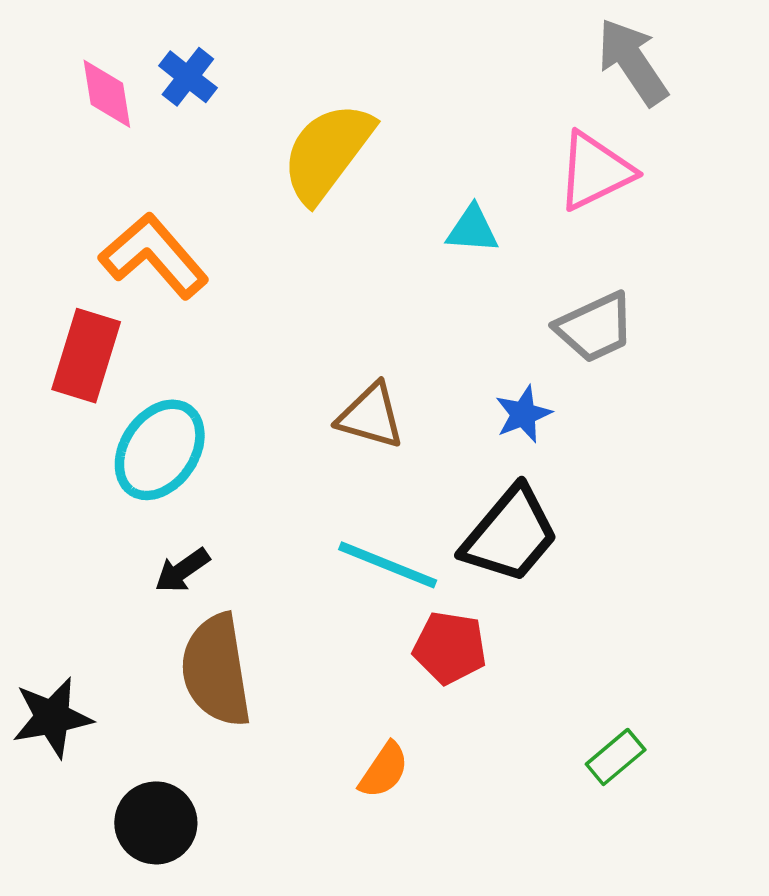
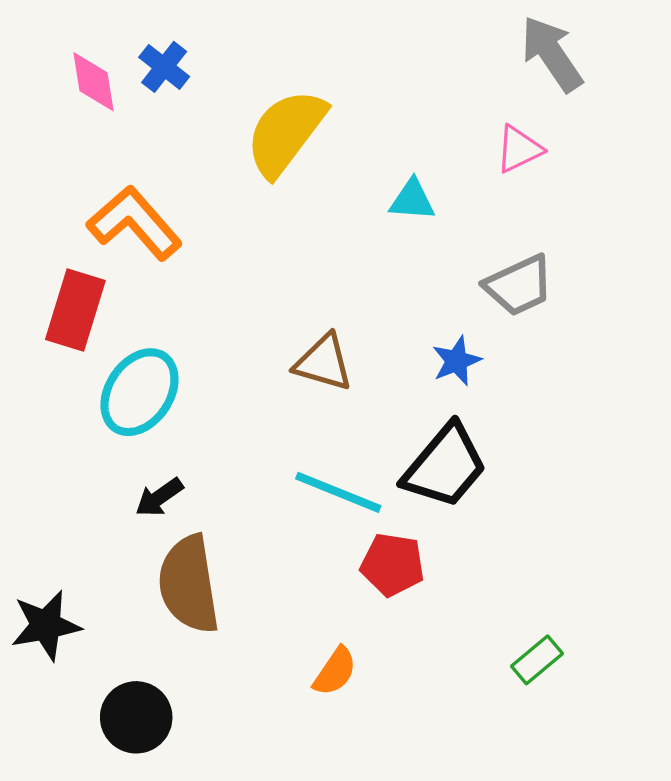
pink triangle: (595, 171) -> (519, 149), size x0.7

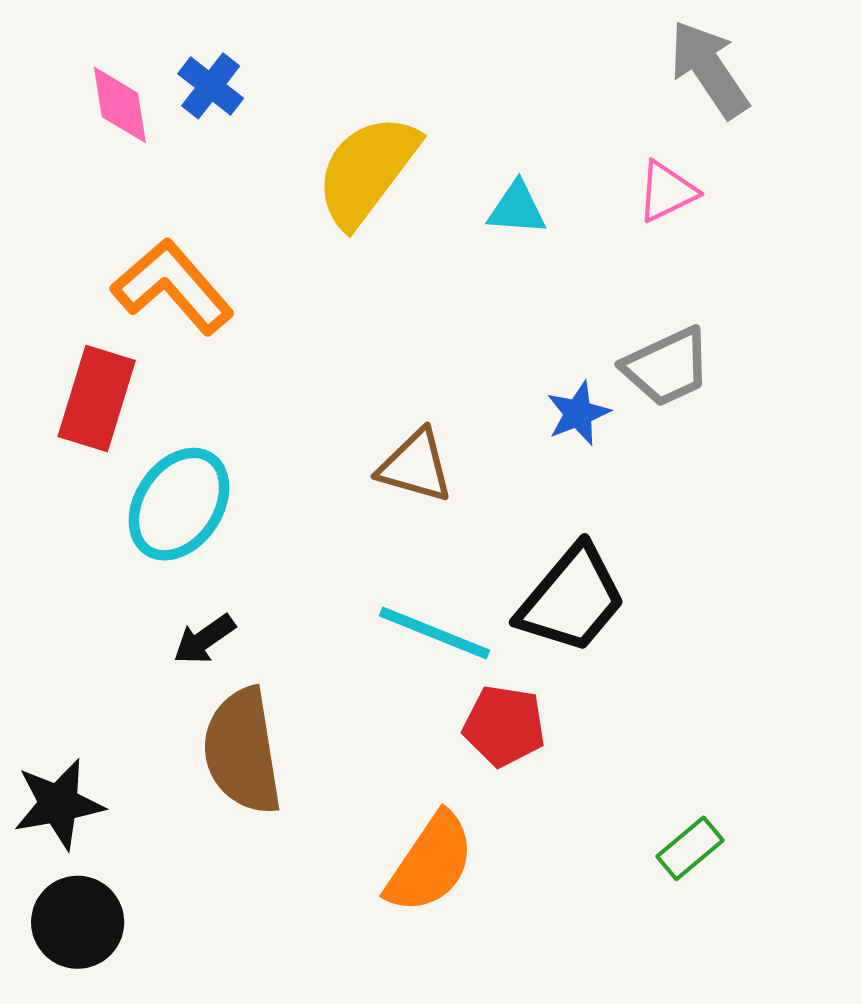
cyan triangle: (412, 200) -> (517, 208), moved
blue star: (456, 361) -> (578, 413), moved
orange semicircle: (335, 671) -> (430, 863), size x1.6
black circle: (136, 717) -> (78, 922), moved

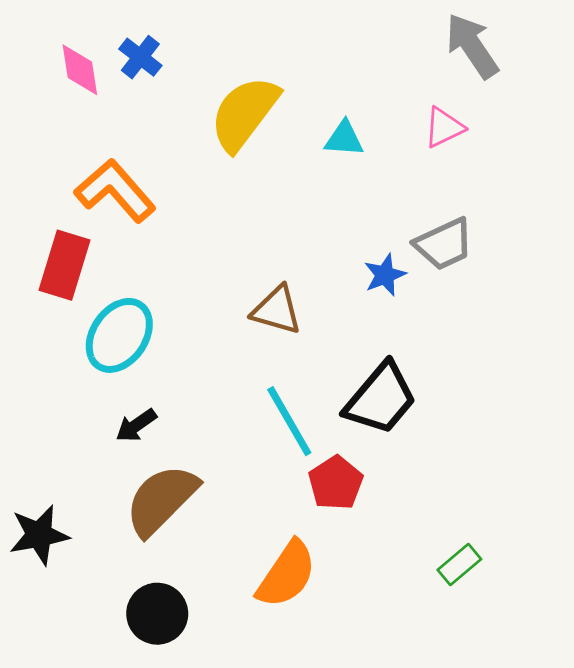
cyan line: (435, 633) -> (289, 421), turned 38
red pentagon: (504, 726) -> (336, 483), turned 30
brown semicircle: (242, 751) -> (161, 500), turned 54
black circle: (78, 922) -> (157, 614), moved

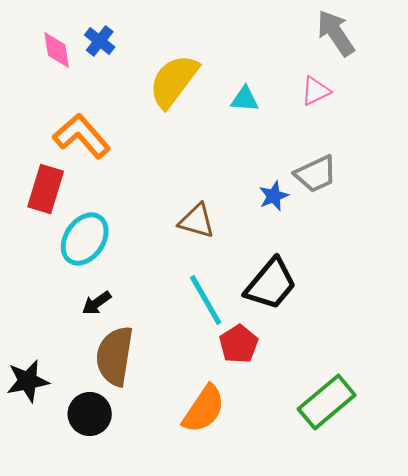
brown semicircle: (161, 500) -> (115, 356), turned -36
green rectangle: (459, 564) -> (327, 402), size x1.8
black circle: (157, 614) -> (90, 414), moved

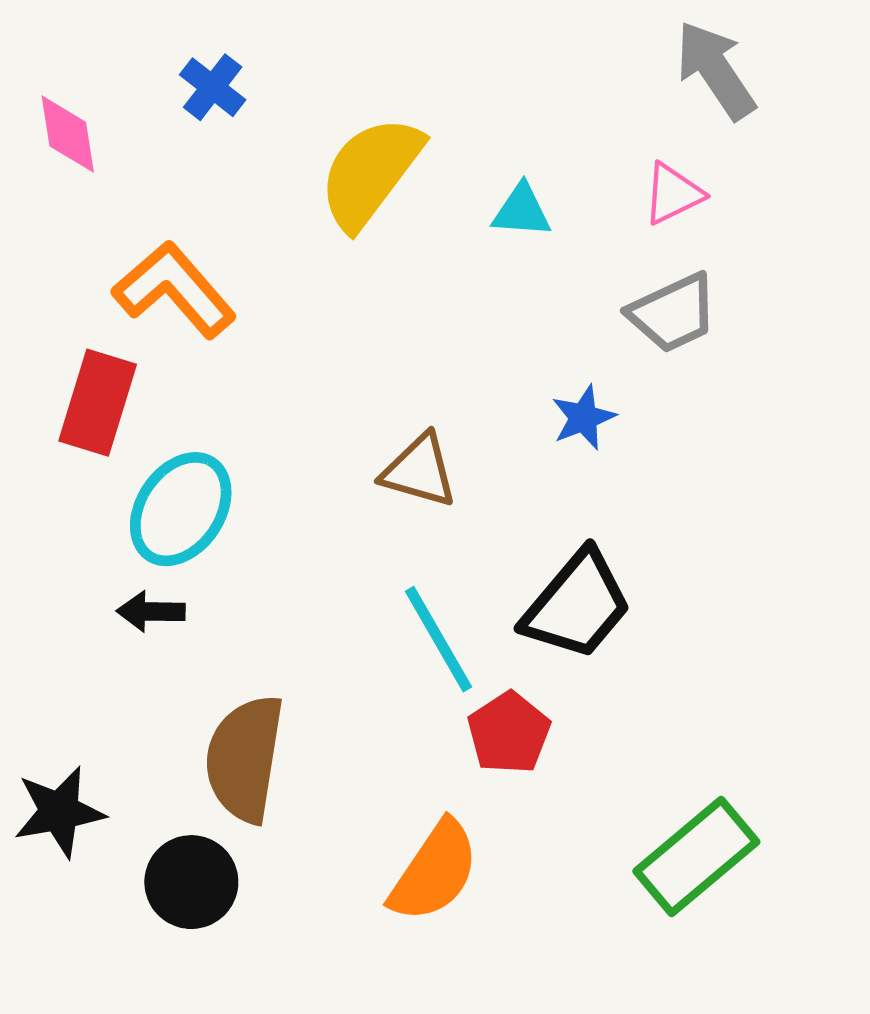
pink diamond: (57, 50) -> (68, 134), moved
gray trapezoid: (316, 174) -> (673, 313), moved
black arrow: (97, 303) -> (151, 611), moved, turned 36

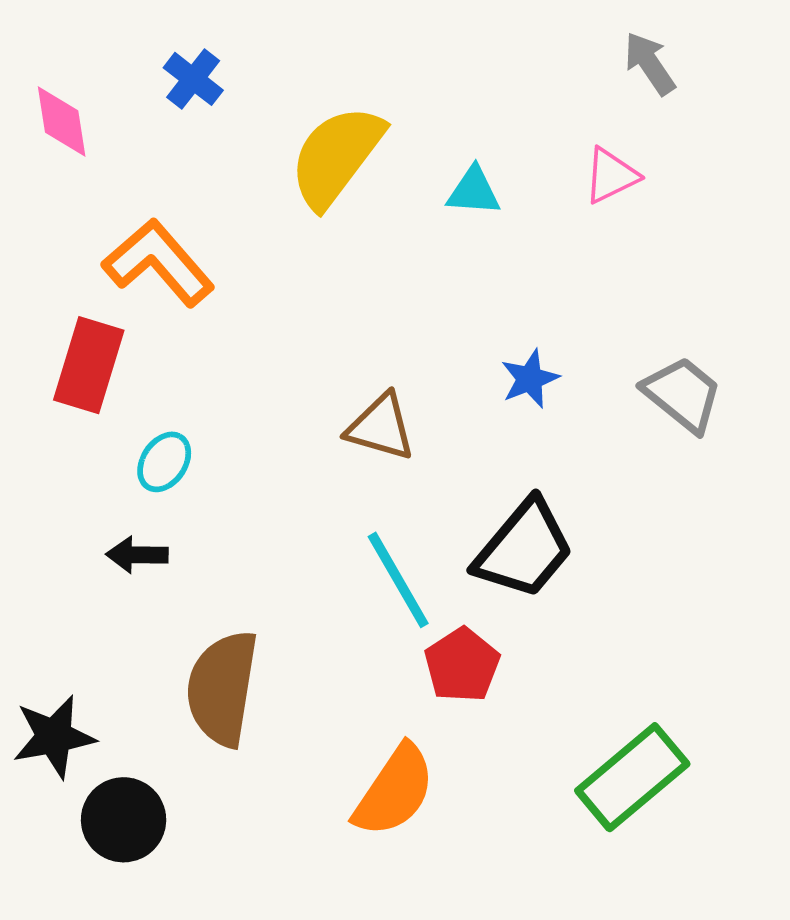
gray arrow: (716, 70) -> (650, 63), size x0.7
gray trapezoid: (673, 313) -> (683, 394), moved, turned -116
cyan ellipse: (181, 509) -> (164, 462), size x0.6
black circle: (191, 882) -> (124, 820), moved

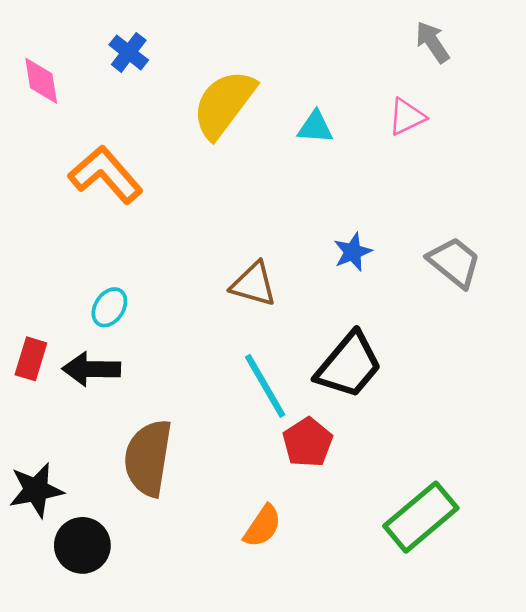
red rectangle: (89, 365) -> (31, 359), moved, size x0.7
black arrow: (137, 555) -> (91, 369), size x1.4
orange semicircle: (394, 791) -> (263, 526), size x0.7

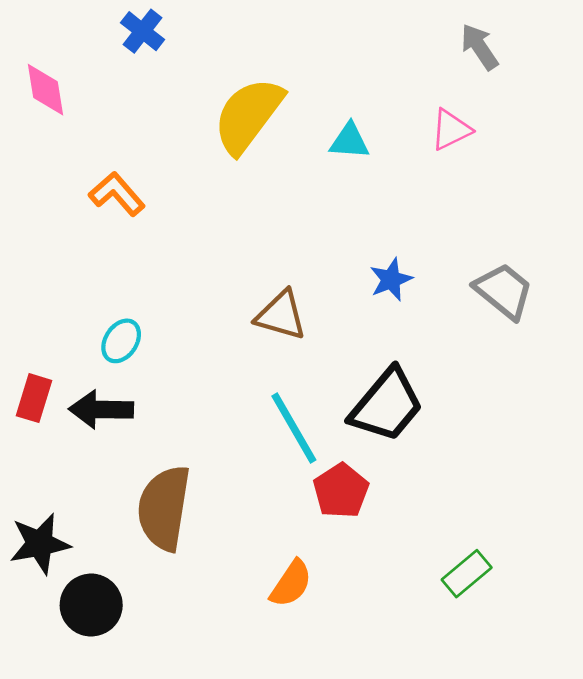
blue cross: (129, 52) -> (143, 31), moved
orange L-shape: (106, 175) -> (117, 194), size x0.7
green rectangle: (421, 517) -> (467, 574), size x0.6

